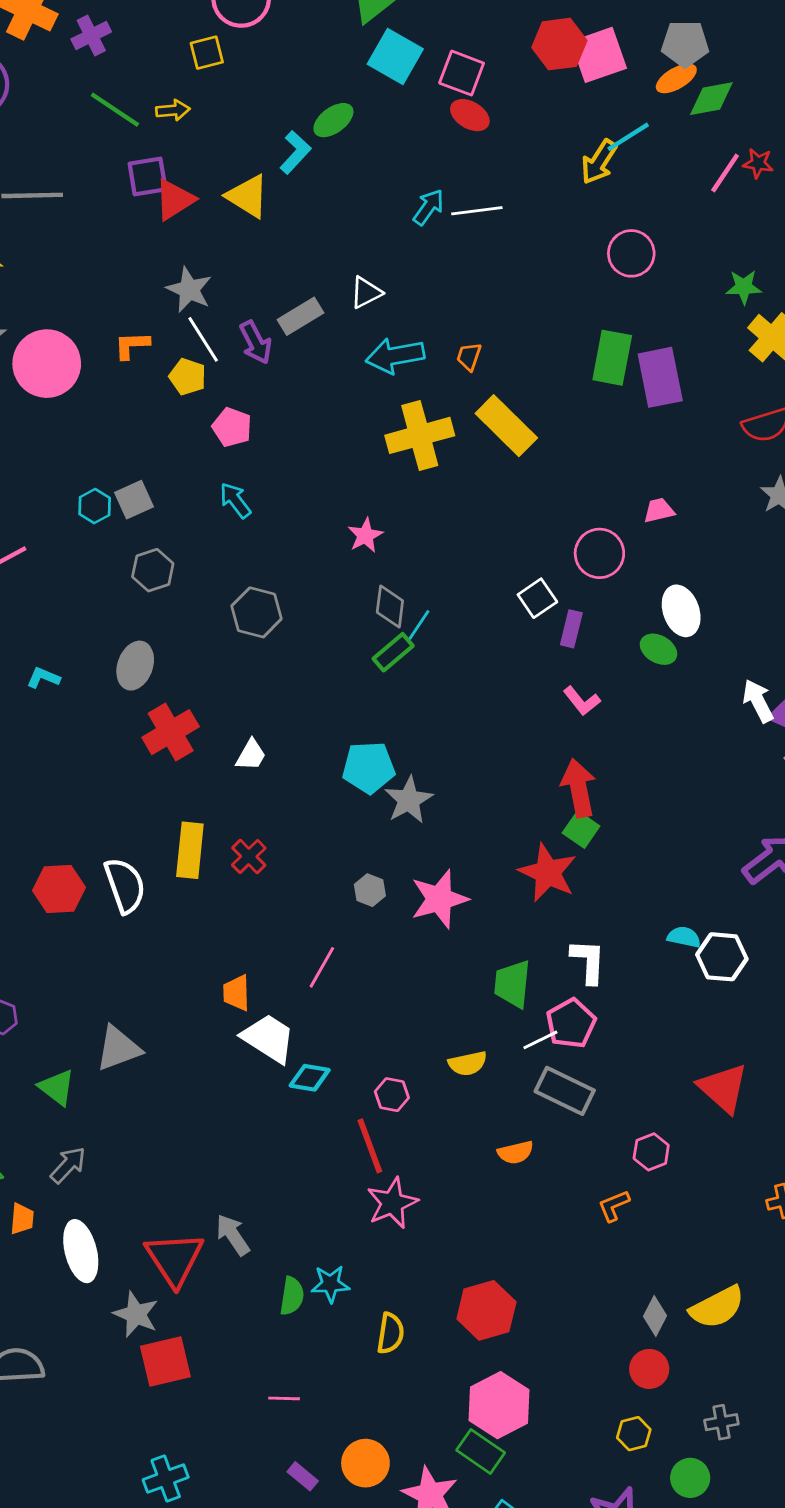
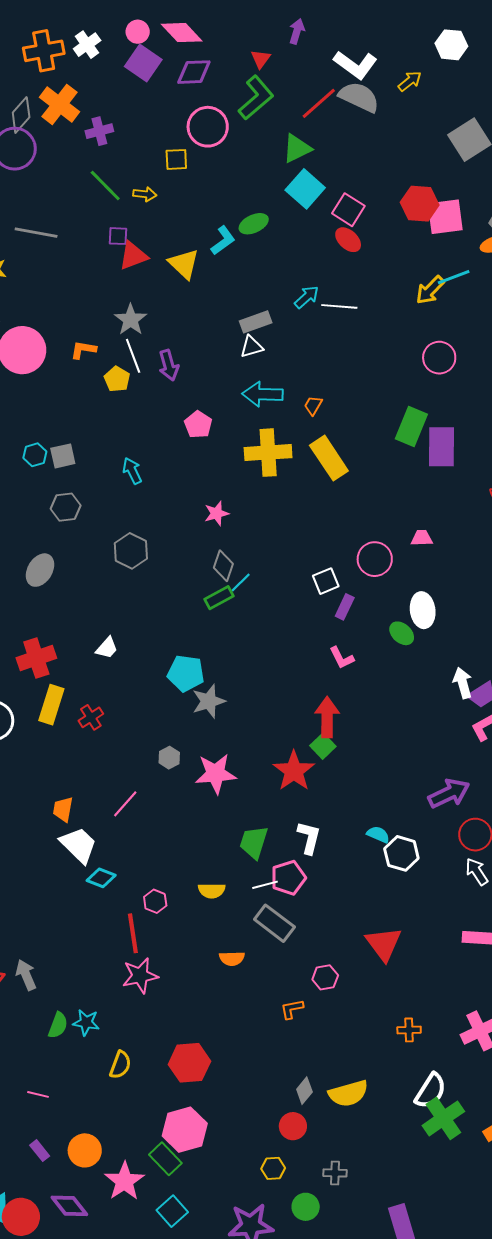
purple square: (148, 177) -> (118, 236), size x0.7
gray rectangle: (301, 316) -> (256, 322), moved
pink pentagon: (232, 427) -> (198, 425), moved
red cross: (171, 732) -> (36, 658), moved

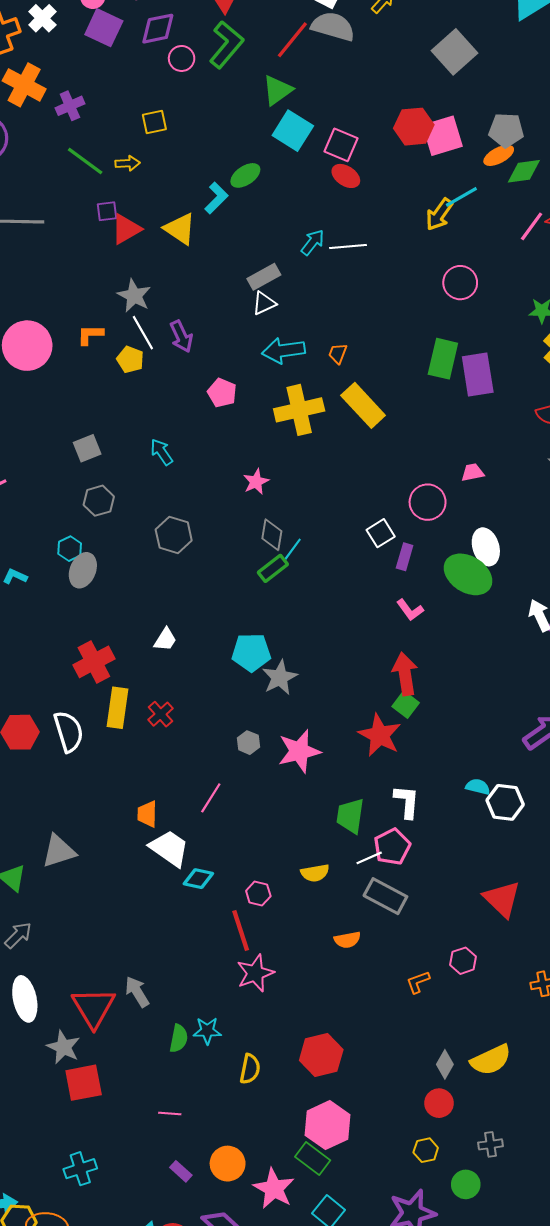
pink circle: (208, 127) -> (182, 58), moved, size x0.6
cyan hexagon: (35, 455) -> (70, 549), moved
green ellipse: (402, 633) -> (468, 574), size x1.8
pink hexagon: (325, 977) -> (463, 961), moved

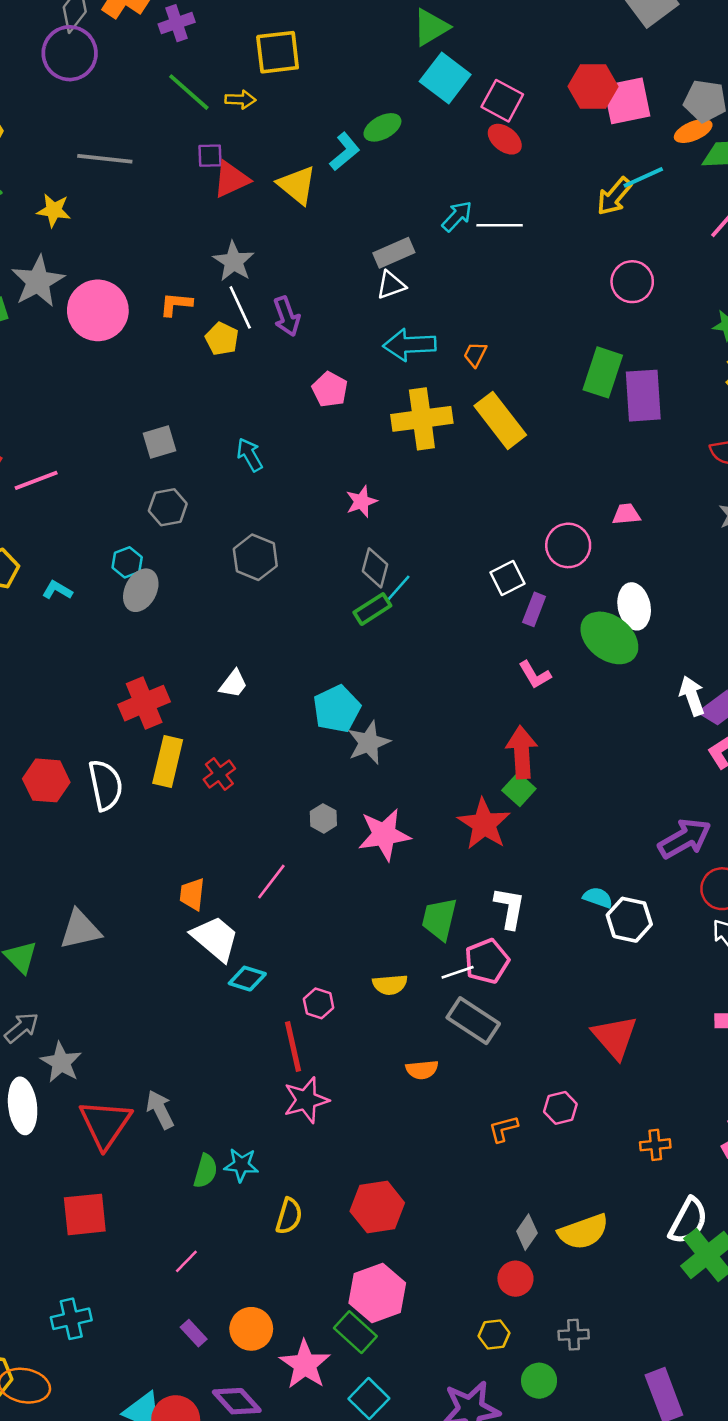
yellow square: (154, 122) -> (278, 52), size x1.5
cyan pentagon: (251, 652) -> (337, 709), turned -30
gray star: (63, 1047) -> (61, 1062), moved
pink line: (170, 1113) -> (186, 1261), turned -55

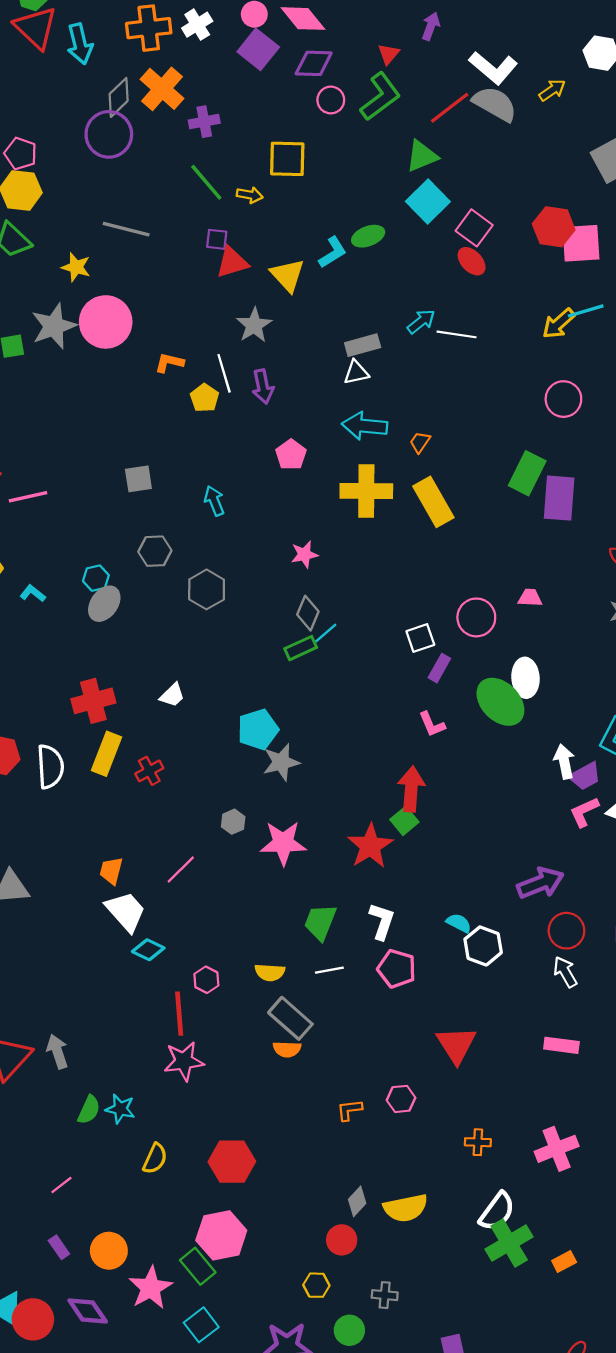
gray star: (234, 261) -> (254, 325), moved
pink circle: (98, 310) -> (106, 322), moved
gray hexagon: (168, 507) -> (155, 551), moved
pink pentagon: (487, 961) -> (397, 969), moved, turned 30
gray rectangle: (473, 1021) -> (290, 1018), moved

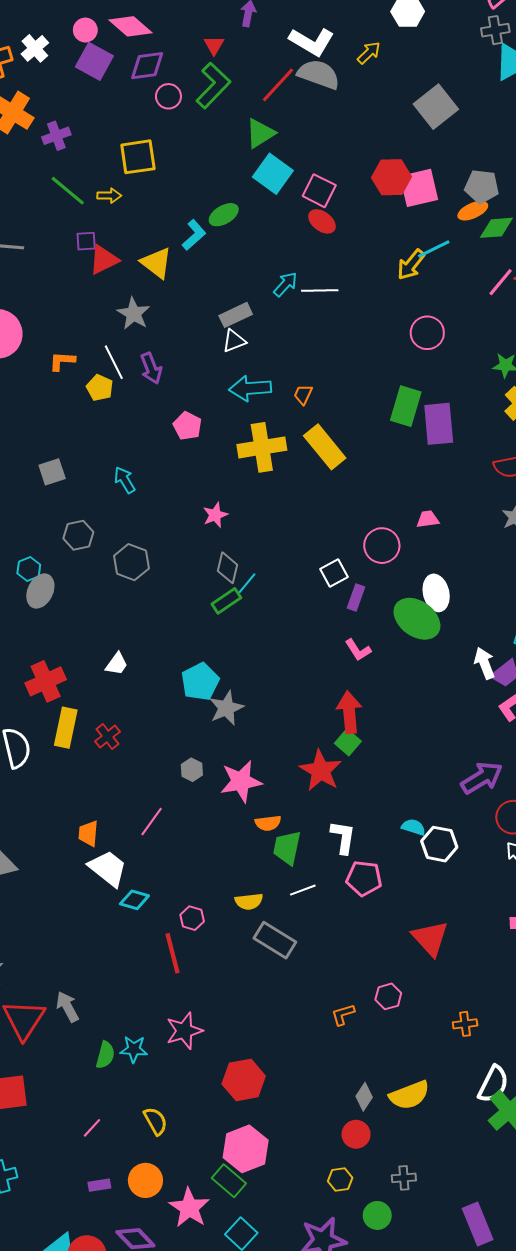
orange semicircle: (287, 1049) -> (268, 823), moved
pink star: (184, 1061) -> (184, 1031), moved
yellow semicircle: (155, 1159) -> (155, 1121), moved, turned -44
purple rectangle: (59, 1247) -> (99, 1185), turned -55

